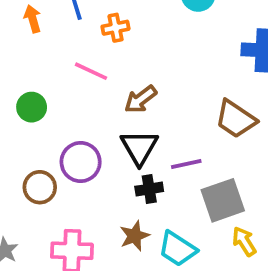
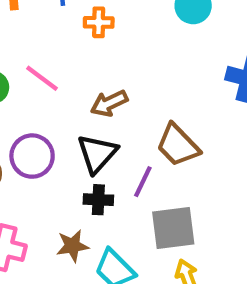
pink line: (91, 71) -> (42, 78), moved
brown trapezoid: (236, 119) -> (178, 145), moved
purple line: (186, 164) -> (143, 182), turned -64

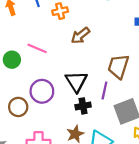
brown arrow: (109, 103) -> (80, 36), moved
brown trapezoid: (178, 145) -> (118, 66), turned 75

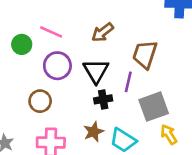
brown arrow: (80, 36) -> (103, 32), moved
purple circle: (42, 91) -> (57, 66), moved
brown circle: (18, 107) -> (40, 101), moved

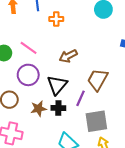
brown star: (94, 132) -> (38, 109), moved

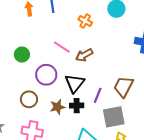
orange cross: (56, 19) -> (85, 21), moved, turned 32
pink line: (29, 48) -> (62, 47), moved
brown trapezoid: (98, 80) -> (123, 87), moved

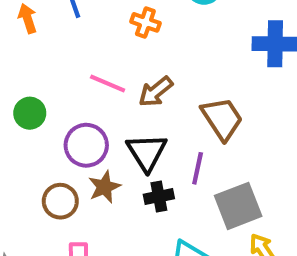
brown trapezoid: (123, 87) -> (222, 119), moved, turned 130
brown star: (57, 107) -> (104, 187), moved

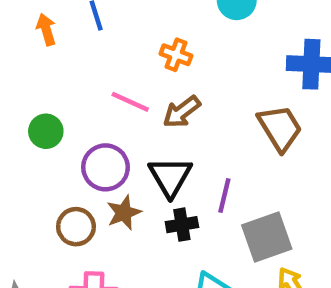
orange cross: (145, 22) -> (176, 55), moved
brown trapezoid: (222, 119) -> (280, 128), moved

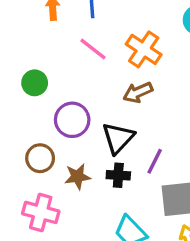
orange cross: (176, 55) -> (144, 49), size x1.5
pink line: (130, 102) -> (93, 49), moved
brown star: (124, 213) -> (77, 177), moved

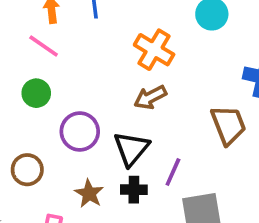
pink line: (93, 49) -> (44, 46), moved
brown circle: (40, 158) -> (27, 170), moved
brown star: (77, 177) -> (89, 194), turned -30

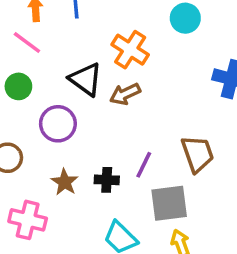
brown trapezoid: (228, 125) -> (198, 154), moved
black triangle: (131, 149) -> (86, 79), moved, turned -36

